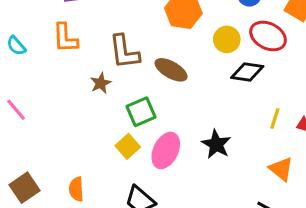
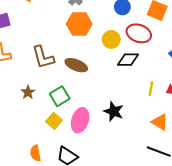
brown star: (101, 83) -> (28, 92), moved
orange semicircle: (76, 189) -> (35, 153), moved

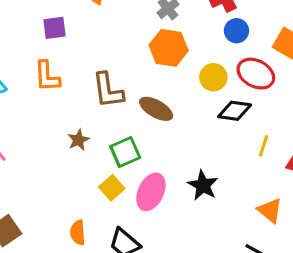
yellow line: (151, 89) -> (264, 146), moved

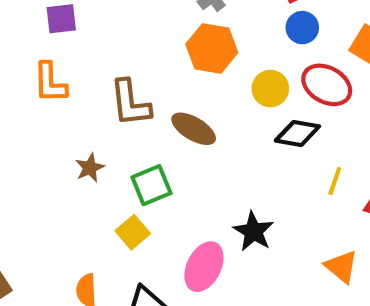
pink ellipse: (151, 192) -> (204, 267), moved

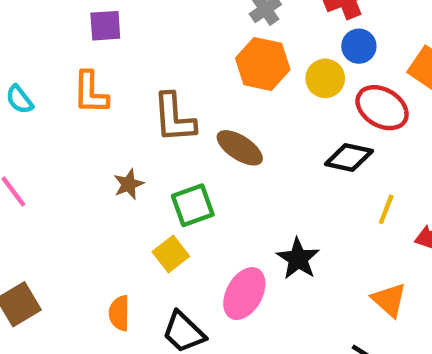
yellow circle: (270, 89) -> (325, 78), moved

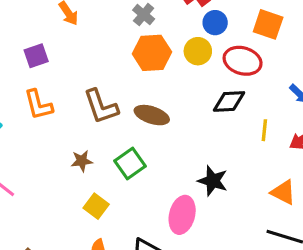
brown star: (129, 184) -> (82, 161), turned 30
yellow square: (171, 254) -> (96, 206), moved

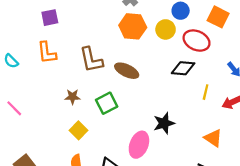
black star: (213, 181) -> (164, 123), turned 30

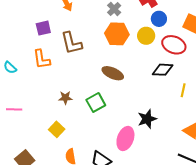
brown L-shape: (91, 60) -> (71, 43), moved
pink line: (14, 108) -> (14, 109), turned -42
yellow square: (78, 130) -> (57, 129), moved

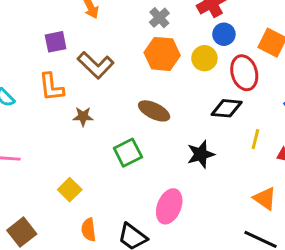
brown L-shape: (71, 43) -> (96, 65), turned -35
red ellipse: (174, 45) -> (244, 73), turned 50
brown star: (65, 98) -> (83, 116), moved
black star: (147, 119) -> (201, 154), moved

